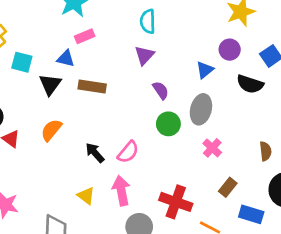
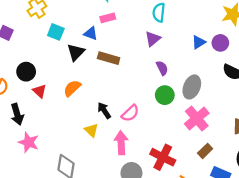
blue triangle: (205, 70) -> (199, 42), moved
pink cross: (212, 148) -> (197, 118), size x1.6
yellow triangle: (86, 196) -> (91, 130), moved

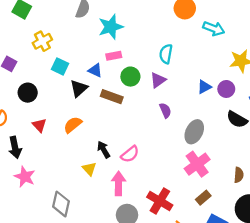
black circle: (26, 72) -> (28, 93), moved
green circle: (165, 95) -> (130, 77), moved

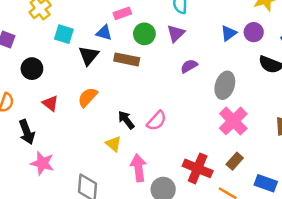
purple semicircle: (165, 110) -> (189, 66), turned -88
pink arrow: (119, 183) -> (138, 168), moved
brown rectangle: (203, 198) -> (235, 161), moved

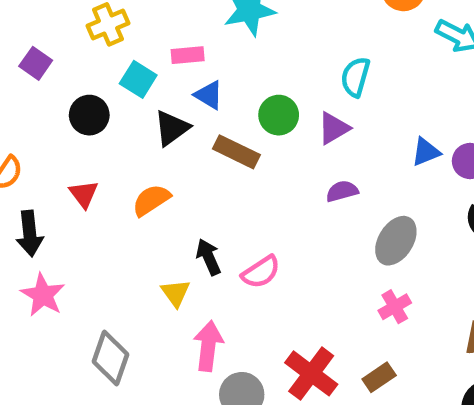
pink rectangle: (122, 13) -> (188, 55), moved
black circle: (32, 69) -> (89, 115), moved
pink cross: (233, 121) -> (395, 307), size x0.6

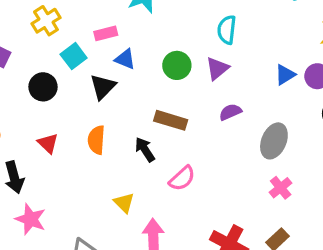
cyan square: (138, 79) -> (74, 56), turned 30
brown rectangle: (236, 152) -> (171, 120), moved
orange semicircle: (151, 200) -> (96, 140), turned -44
black arrow: (209, 257) -> (145, 149), moved

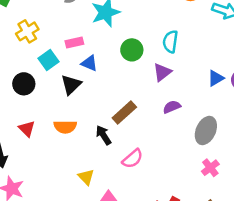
green circle: (177, 65) -> (132, 50), moved
brown rectangle: (171, 120) -> (124, 112), turned -60
orange semicircle: (96, 140) -> (65, 127), turned -95

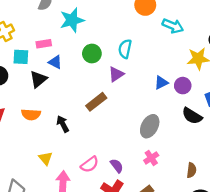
cyan square: (48, 60) -> (21, 57), turned 35
purple semicircle: (172, 107) -> (117, 166), moved, turned 72
brown rectangle: (124, 112) -> (96, 102), moved
pink semicircle: (132, 159) -> (90, 164), moved

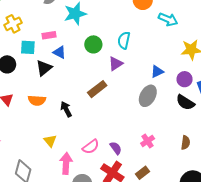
purple circle: (183, 86) -> (185, 79), moved
gray ellipse: (150, 126) -> (148, 96), moved
brown semicircle: (191, 170) -> (186, 143), moved

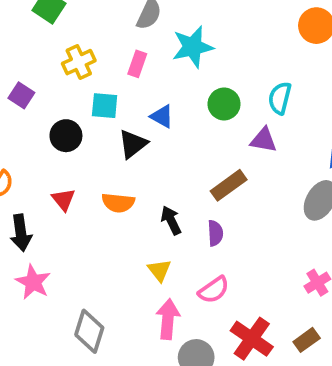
pink rectangle: (49, 35) -> (137, 64), moved, turned -64
purple triangle: (116, 64) -> (264, 140), turned 42
yellow triangle: (50, 141) -> (159, 270), moved
purple semicircle: (116, 148) -> (215, 233), moved, turned 32

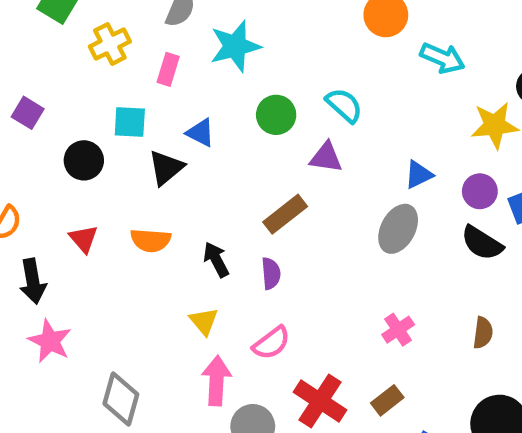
yellow cross: (79, 62) -> (110, 44), moved
cyan semicircle: (280, 98) -> (344, 105), turned 120

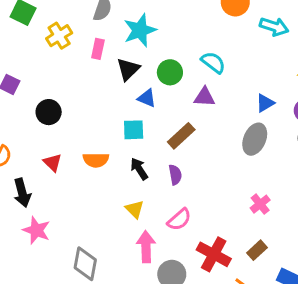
cyan square: (130, 122) -> (134, 130), moved
blue triangle: (201, 133) -> (147, 98), moved
black triangle: (166, 168) -> (128, 69), moved

